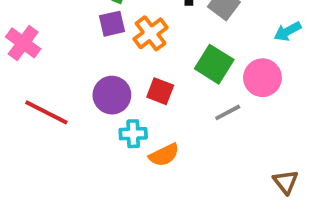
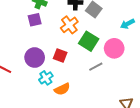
orange cross: (151, 33) -> (69, 25), moved
cyan cross: (133, 134) -> (46, 78), turned -32

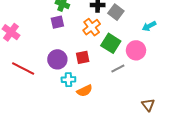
red square: (60, 55) -> (83, 57), turned -32
cyan cross: (46, 78) -> (68, 80), turned 32

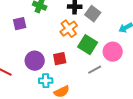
purple square: (57, 22) -> (20, 24), moved

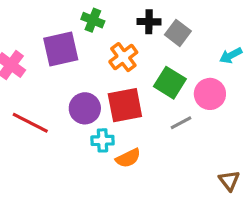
purple square: (20, 24) -> (61, 49), size x1.6
orange cross: (69, 29) -> (123, 57), moved
red square: (60, 59) -> (125, 105), size x1.6

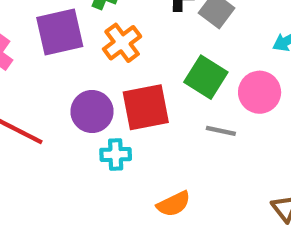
orange cross: (123, 57) -> (122, 43), moved
gray line: (181, 123) -> (221, 131), turned 40
orange semicircle: (128, 158) -> (174, 204), moved

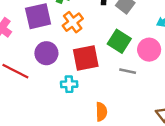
purple circle: (92, 112) -> (46, 53), moved
orange semicircle: (174, 204) -> (101, 112), turned -66

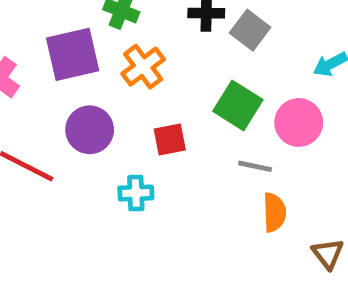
red square: (86, 58) -> (170, 140), size x0.6
orange semicircle: (101, 112) -> (274, 212), moved

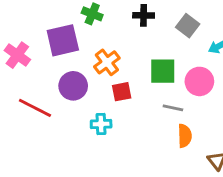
gray square: (250, 30) -> (188, 26), moved
orange cross: (143, 67) -> (107, 62), moved
green square: (238, 105) -> (163, 71), turned -32

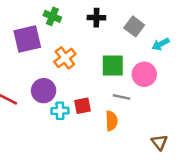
purple circle: (73, 86) -> (44, 91), moved
red square: (122, 92) -> (83, 106), moved
orange semicircle: (185, 136) -> (112, 121), moved

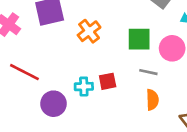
purple circle: (44, 91) -> (53, 104), moved
orange semicircle: (112, 121) -> (152, 100), moved

